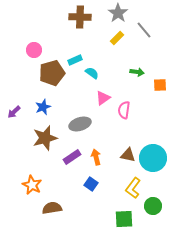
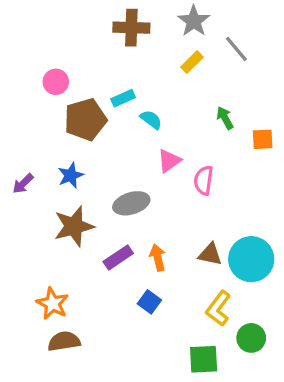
green arrow: (137, 72) -> (225, 118), turned -128
brown semicircle: (52, 208) -> (64, 341), moved

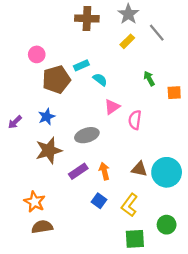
yellow L-shape: (218, 308) -> (129, 205), moved

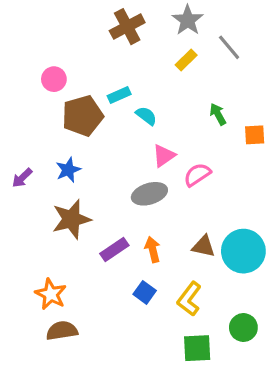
brown cross: (87, 18) -> (127, 27), turned -30
pink semicircle: (135, 120) -> (197, 175), turned 48
gray ellipse: (87, 135) -> (149, 194), moved

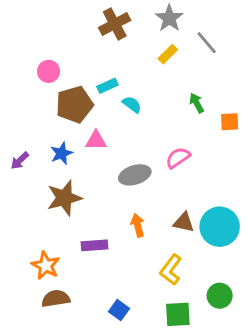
pink triangle: (164, 156) -> (96, 140), moved, turned 35
purple rectangle: (114, 249) -> (95, 245), moved, turned 30
blue square: (145, 292) -> (119, 310), moved

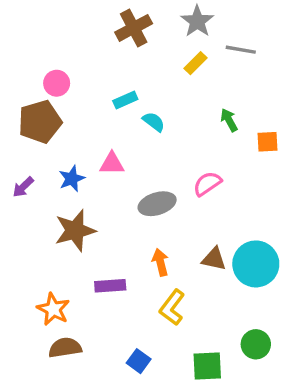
gray line: (207, 43) -> (241, 50), turned -40
brown pentagon: (74, 104) -> (40, 122), moved
yellow L-shape: (171, 270) -> (172, 307), moved

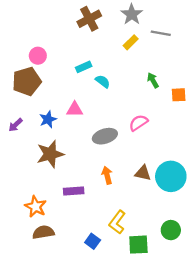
yellow L-shape: (172, 307) -> (117, 222), moved

